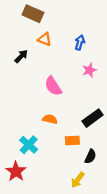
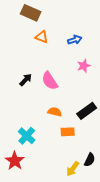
blue arrow: (80, 42) -> (75, 40), turned 56
black arrow: (21, 56) -> (26, 80), moved
orange semicircle: (50, 119) -> (55, 112), moved
black semicircle: (90, 156) -> (90, 160), moved

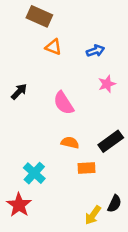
black arrow: (26, 80) -> (19, 92), moved

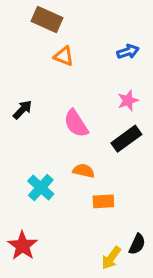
blue arrow: (95, 51) -> (128, 52), moved
black rectangle: (111, 141) -> (126, 139), moved
cyan cross: (34, 173) -> (41, 188), moved

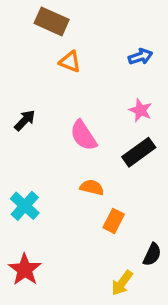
pink star: (128, 101) -> (140, 110), turned -30
cyan cross: (41, 188) -> (25, 206), moved
orange rectangle: (103, 201) -> (114, 221), turned -60
black semicircle: (137, 244) -> (152, 254), moved

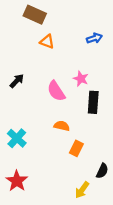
pink star: (140, 110) -> (81, 79), moved
black rectangle: (139, 152) -> (93, 102), turned -50

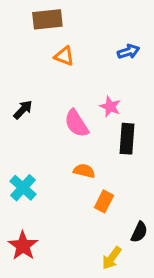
brown rectangle: (35, 15) -> (47, 19), turned -30

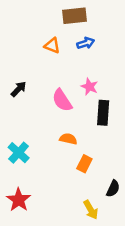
brown rectangle: (47, 19) -> (75, 16), moved
blue arrow: (128, 52) -> (86, 43), moved
yellow arrow: (112, 258) -> (91, 210), turned -66

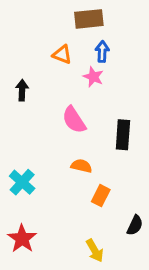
blue arrow: (86, 43) -> (102, 52), turned -70
pink star: (89, 87) -> (93, 77), moved
black arrow: (19, 89) -> (22, 90), moved, turned -42
yellow arrow: (91, 210) -> (95, 251), moved

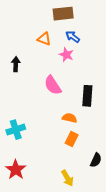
blue arrow: (102, 52) -> (73, 37), turned -56
orange semicircle: (81, 166) -> (70, 118), moved
cyan cross: (22, 182) -> (16, 130), turned 30

